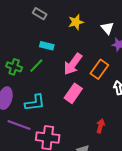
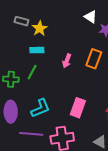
yellow star: (76, 22) -> (40, 28), moved
pink arrow: (73, 64) -> (67, 61), size x0.6
pink rectangle: (73, 93) -> (78, 108), moved

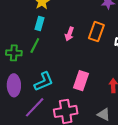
cyan rectangle: (37, 50) -> (39, 24), turned -72
purple line: (31, 134) -> (35, 107), turned -50

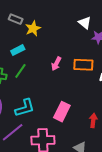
cyan rectangle: (39, 24) -> (18, 50), moved, turned 40
orange rectangle: (96, 32) -> (83, 65), turned 66

